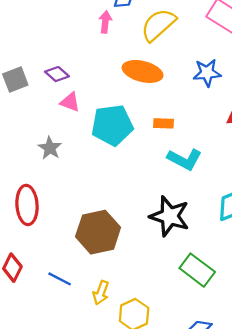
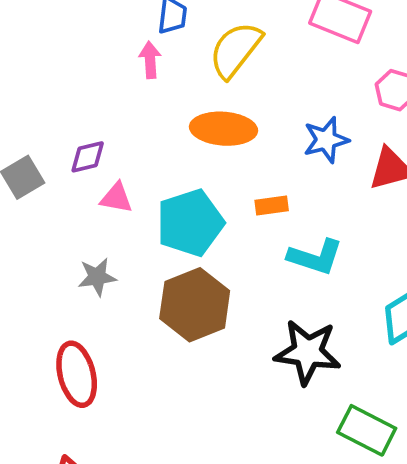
blue star: (207, 73) -> (326, 140), moved
purple diamond: (57, 74) -> (88, 157), turned -45
gray star: (50, 148) -> (97, 277), turned -30
brown hexagon: (98, 232) -> (195, 305), moved

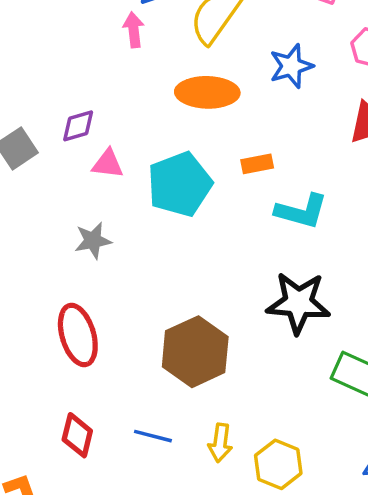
blue star: (326, 140) -> (291, 66), moved
brown hexagon: (195, 305) -> (195, 352), moved

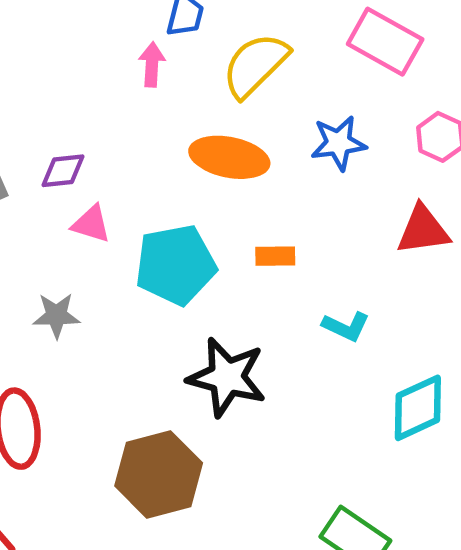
cyan L-shape: (301, 211) -> (346, 326), moved, size x0.7
black star: (298, 303) -> (227, 377), moved

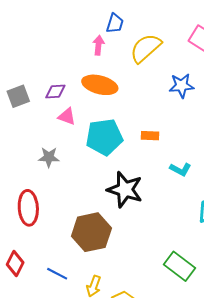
orange ellipse: (229, 157) -> (100, 85), moved

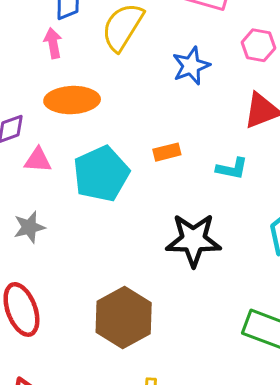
cyan L-shape: (180, 169) -> (232, 169), moved
black star: (125, 190) -> (193, 240), moved

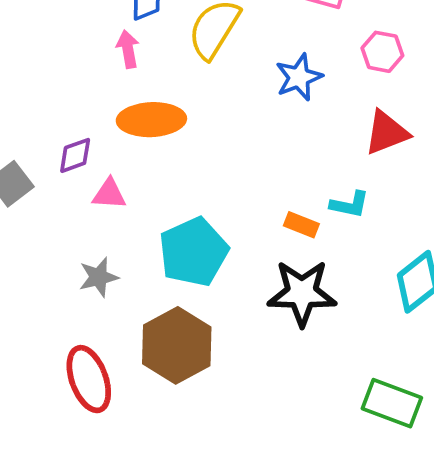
orange rectangle: (167, 152) -> (301, 225), moved, turned 36
cyan pentagon: (101, 174) -> (193, 252), moved
brown hexagon: (124, 318) -> (177, 345), moved

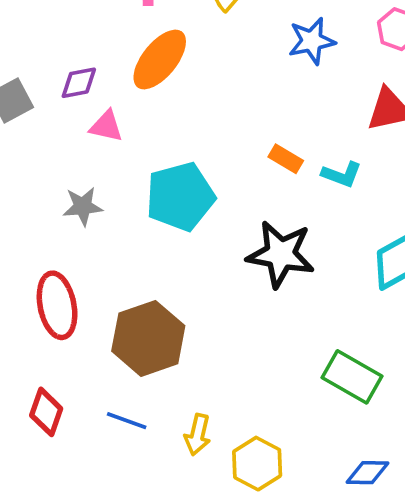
orange ellipse: (151, 120) -> (160, 59), turned -58
orange rectangle: (301, 225) -> (286, 159), moved
brown hexagon: (177, 345) -> (148, 338), moved

